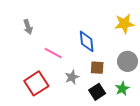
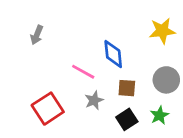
gray arrow: (28, 27) -> (37, 35), turned 40
pink line: (53, 53) -> (83, 72), moved

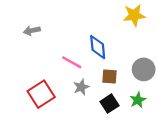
yellow star: (162, 31) -> (134, 15), moved
gray arrow: (37, 35) -> (32, 31), turned 56

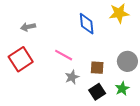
blue diamond: (98, 47) -> (87, 24), moved
red square: (41, 94) -> (21, 59), moved

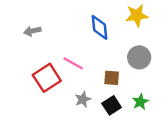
red square: (21, 59) -> (47, 78), moved
gray circle: (127, 61) -> (139, 57), moved
gray star: (72, 77) -> (83, 99), moved

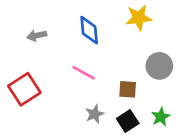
yellow star: (137, 15) -> (139, 18), moved
blue diamond: (100, 27) -> (89, 30), moved
red square: (47, 78) -> (24, 89), moved

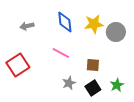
yellow star: (139, 18) -> (94, 24), moved
gray circle: (159, 66) -> (116, 32), moved

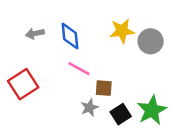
blue diamond: (65, 22) -> (70, 36), moved
brown square: (93, 65) -> (104, 88), moved
green star: (117, 85) -> (152, 110), size x1.6

